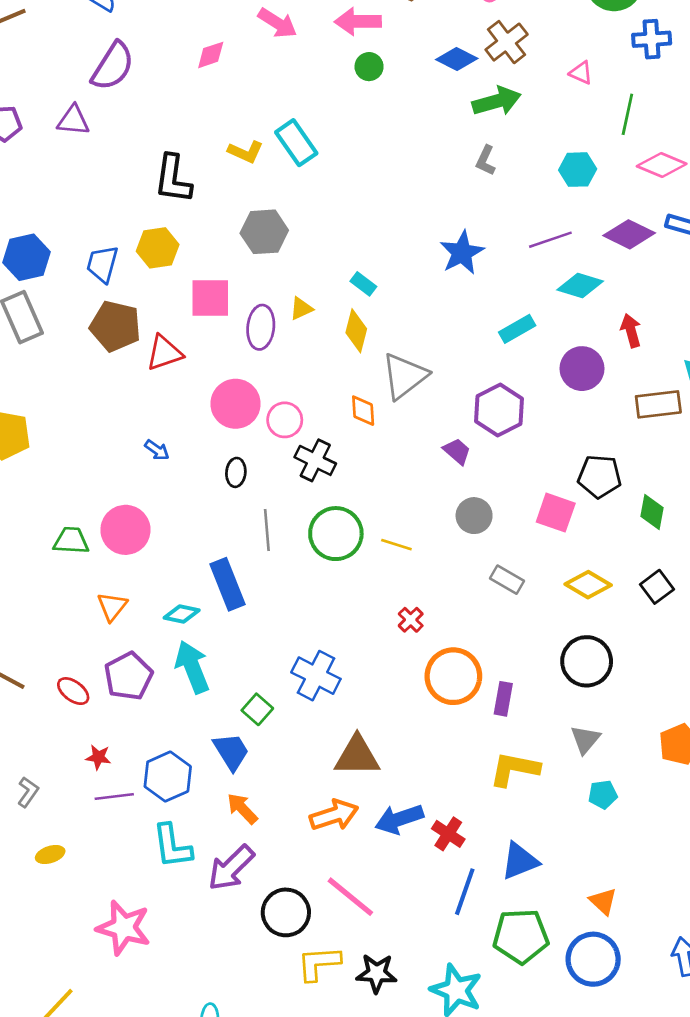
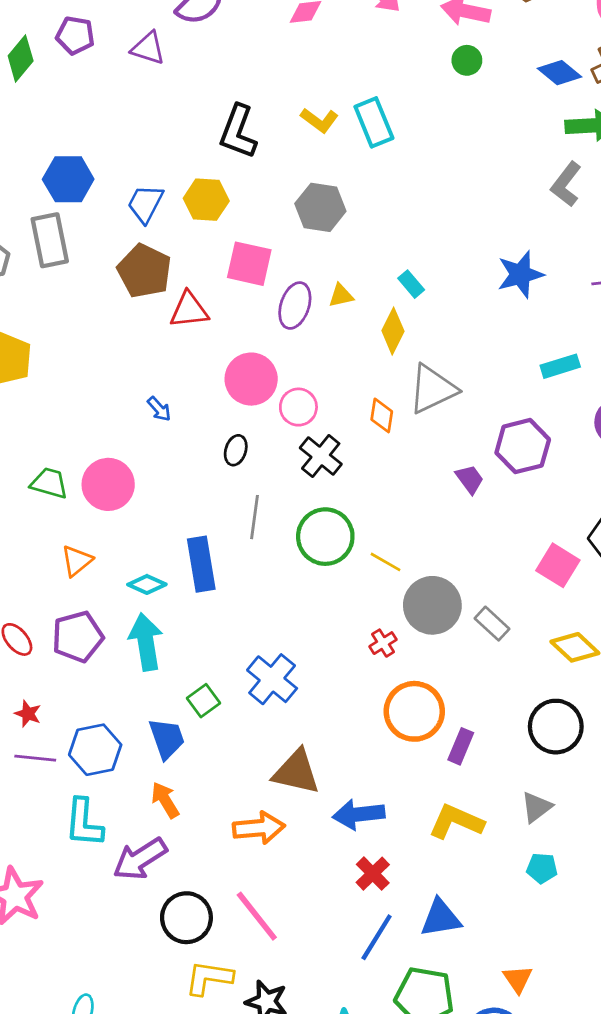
gray L-shape: (486, 160) -> (566, 184), size x1.4
gray circle: (474, 516) -> (432, 605), moved, size x1.5
blue arrow: (399, 819) -> (359, 814), moved

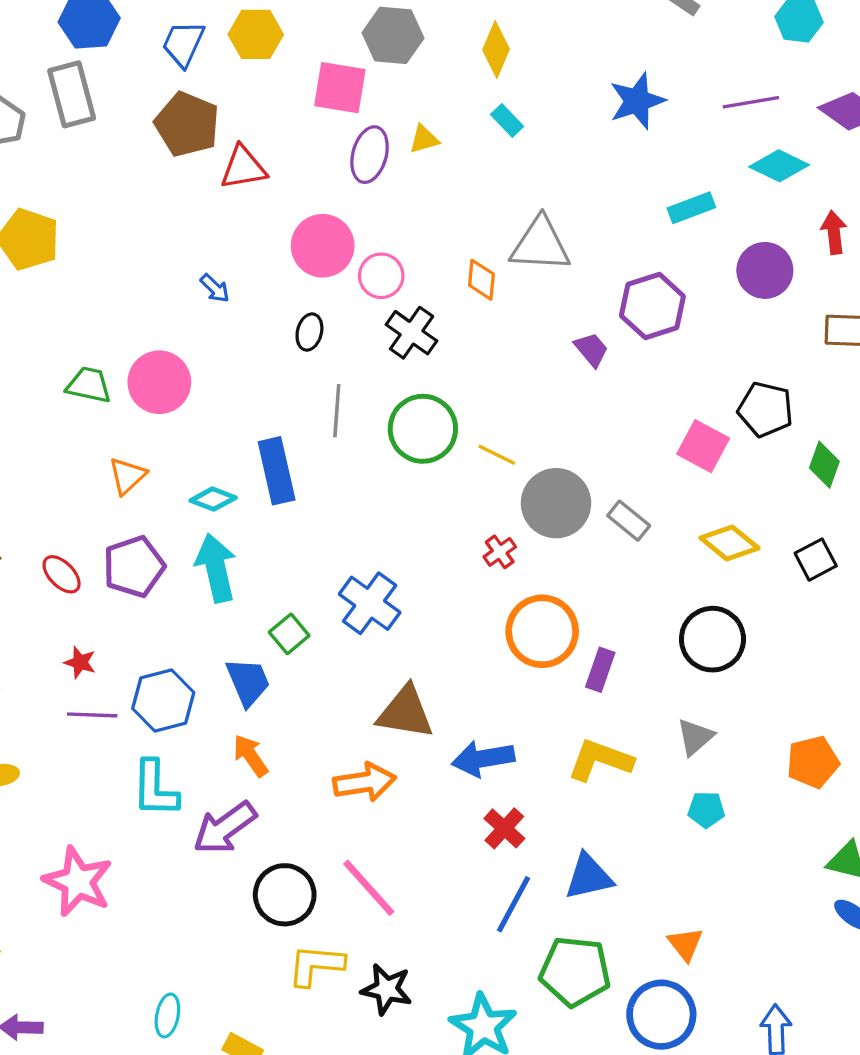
pink square: (249, 264) -> (340, 88), moved
yellow diamond: (393, 331) -> (496, 50), moved
gray triangle: (432, 389) -> (540, 244), turned 32

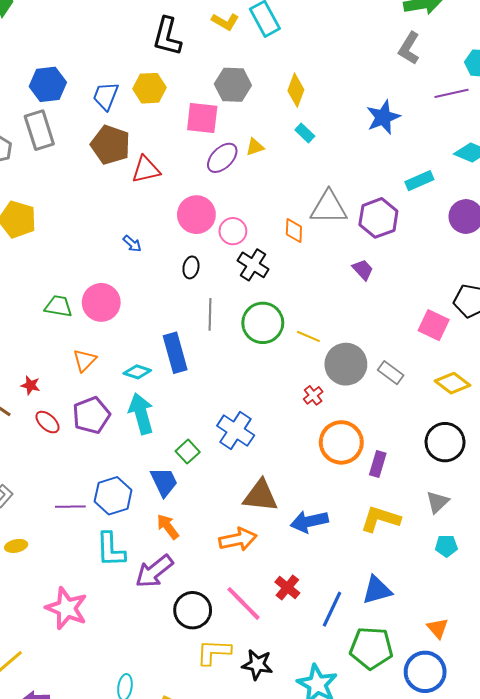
purple line: (751, 102) -> (452, 93), moved
purple ellipse: (370, 155) -> (222, 158), turned 32
purple hexagon: (652, 306) -> (378, 218), moved
red star: (80, 662) -> (30, 385), moved
red cross: (504, 828) -> (287, 587), moved

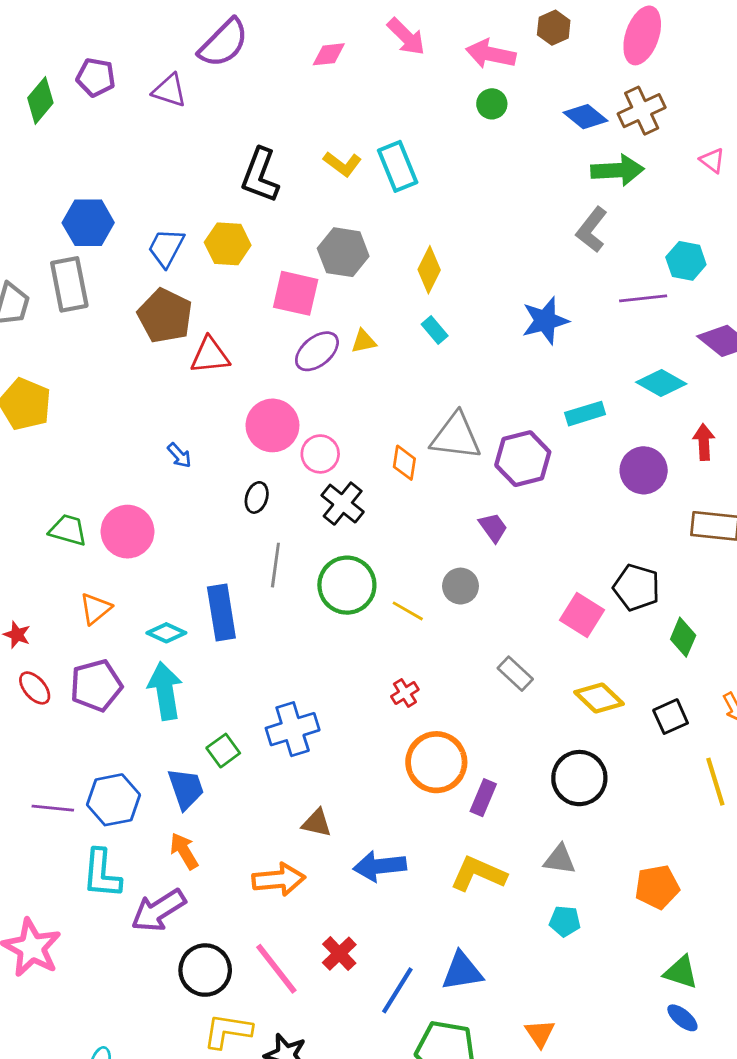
gray circle: (346, 364) -> (460, 586), moved, size x0.6
blue cross: (236, 430) -> (293, 729), turned 33
brown triangle: (261, 496) -> (317, 823), size x0.6
gray triangle: (437, 502) -> (560, 859), turned 45

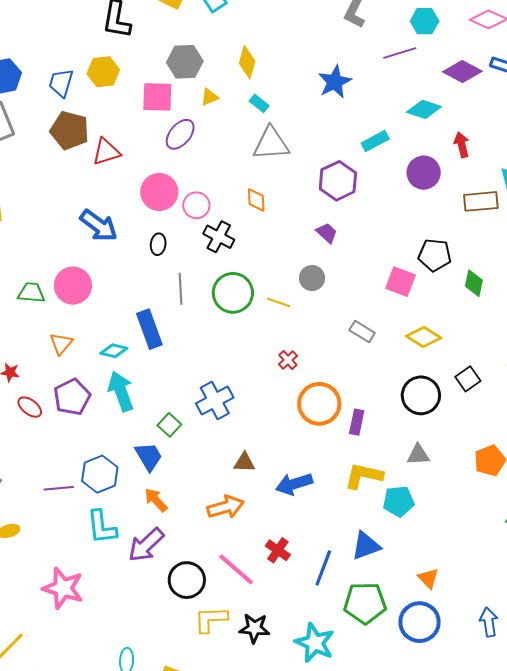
yellow triangle: (364, 341) -> (209, 97), moved
gray triangle: (456, 436) -> (271, 144), moved
blue arrow: (179, 455) -> (99, 226), size x2.0
black square: (671, 717) -> (468, 379), moved
cyan pentagon: (565, 921) -> (399, 501), moved, size x1.4

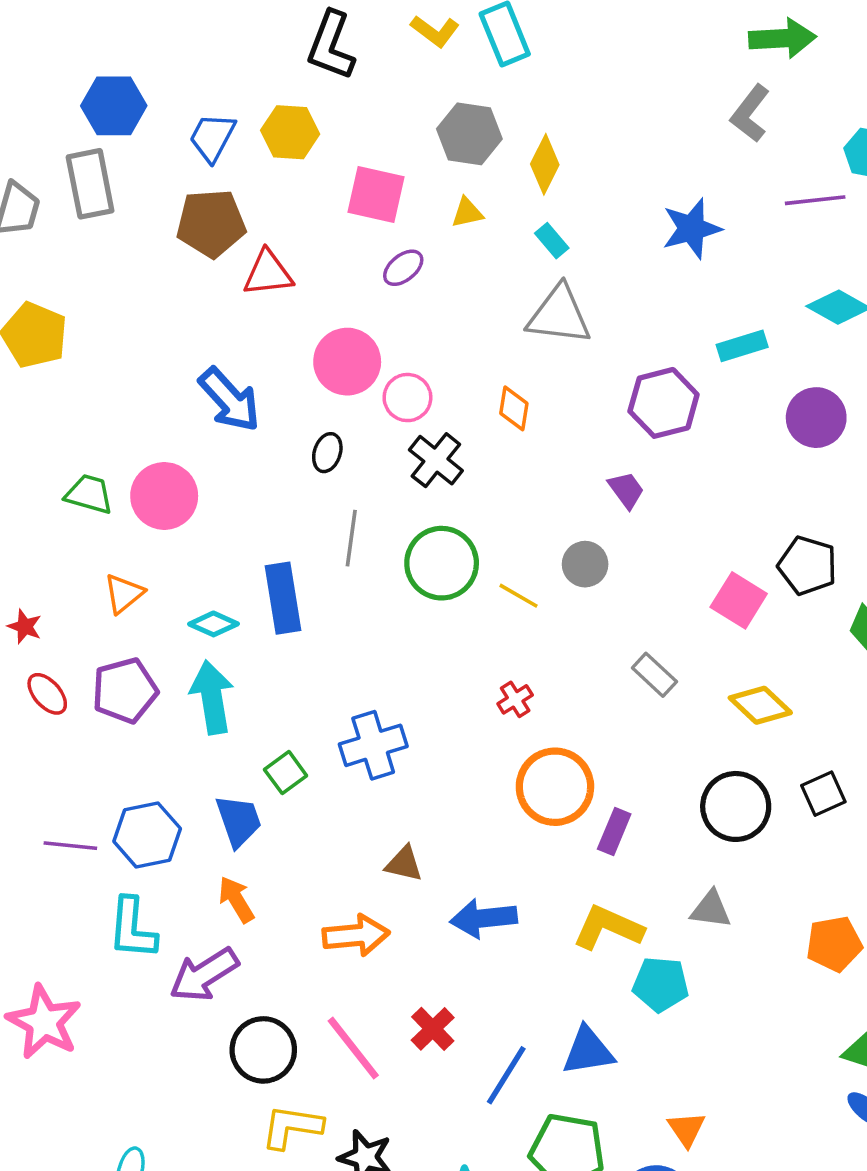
gray hexagon: (185, 62) -> (469, 134), moved
brown pentagon: (70, 130) -> (211, 223), turned -30
purple ellipse: (180, 134) -> (403, 268), size x0.7

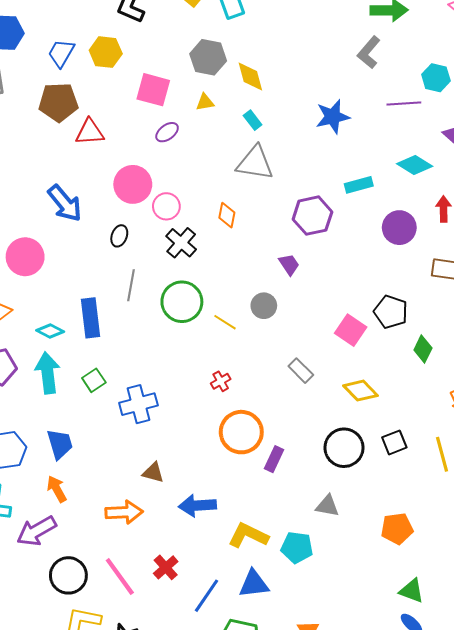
yellow diamond: (545, 164) -> (250, 77), turned -44
green square: (286, 773) -> (94, 380), moved
yellow L-shape: (608, 928) -> (248, 535), moved

